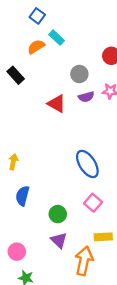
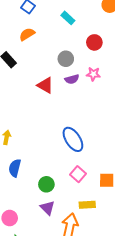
cyan rectangle: (57, 38) -> (68, 18), moved

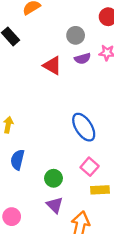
yellow rectangle: (87, 205) -> (100, 190), moved

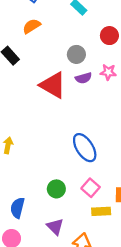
red triangle: (52, 66) -> (53, 85), size x1.4
blue semicircle: (17, 160) -> (17, 208), moved
green circle: (54, 178) -> (56, 189), moved

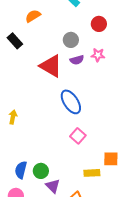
blue ellipse: (85, 148) -> (71, 102), moved
pink square: (91, 188) -> (78, 136), moved
green circle: (56, 189) -> (41, 171), moved

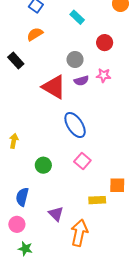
green circle: (41, 171) -> (43, 165), moved

